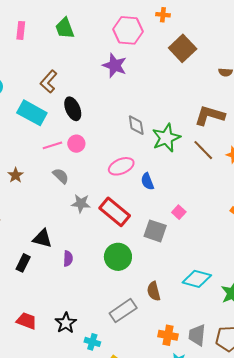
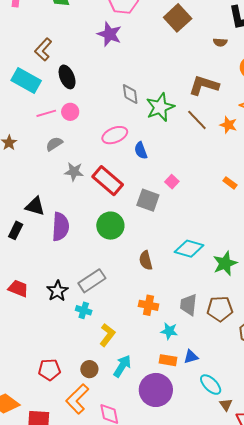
gray semicircle: (61, 176) -> (54, 144), turned -78
purple semicircle: (68, 259) -> (60, 227), size x1.8
gray rectangle: (123, 311) -> (92, 281), moved
orange cross: (168, 335) -> (149, 305), moved

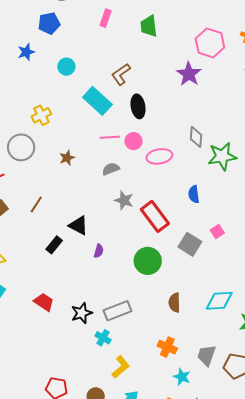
pink ellipse: (115, 135) -> (159, 156), moved
purple semicircle: (60, 227) -> (99, 251), size x0.5
cyan diamond: (189, 249) -> (219, 301), turned -32

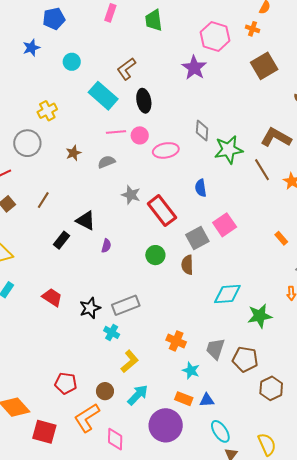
gray semicircle: (111, 169) -> (106, 162), moved
pink square: (217, 231) -> (225, 225), size x1.6
gray square: (190, 244) -> (197, 238), turned 30
green circle: (148, 261) -> (155, 255), size x0.7
brown semicircle: (174, 303) -> (187, 265), moved

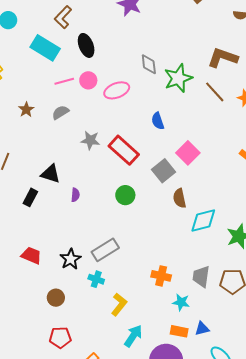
brown semicircle: (187, 265) -> (179, 198), moved
brown circle: (105, 391) -> (56, 298), moved

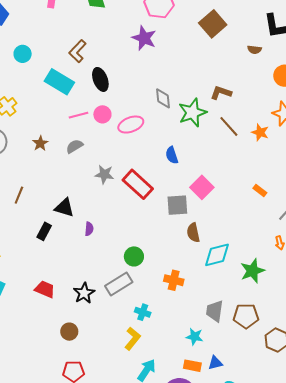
brown L-shape: (223, 58) -> (221, 93), moved, size x0.7
gray square: (163, 171) -> (177, 205), turned 35
green circle: (125, 195) -> (134, 256), moved
orange cross: (161, 276) -> (174, 280), moved
cyan cross: (96, 279) -> (143, 312), moved

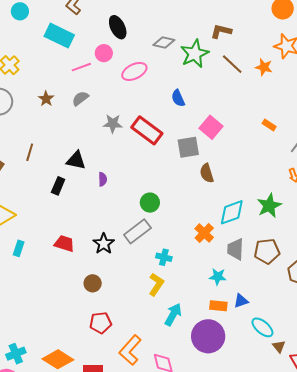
black ellipse: (100, 79) -> (118, 27), moved
gray diamond: (163, 98) -> (164, 43), turned -65
pink circle: (102, 114) -> (104, 53), moved
cyan diamond: (217, 255) -> (232, 212), moved
orange cross: (174, 280) -> (204, 233), moved, turned 36

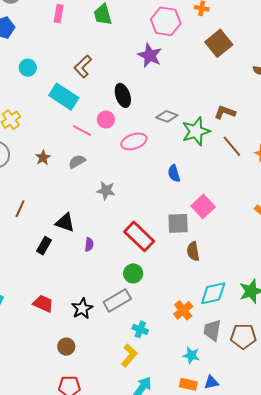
pink line: (81, 67) -> (82, 131), turned 42
red rectangle: (147, 130) -> (139, 236), moved

